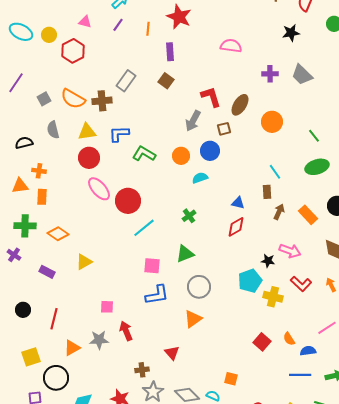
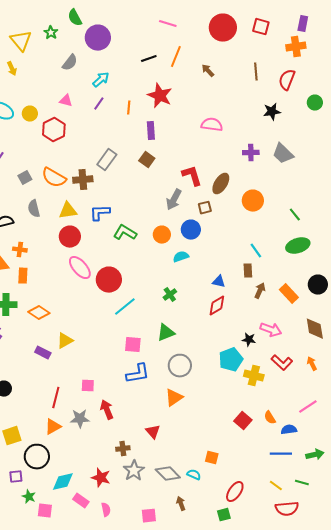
purple rectangle: (47, 272) -> (43, 353), moved
red line: (54, 319) -> (56, 398), moved

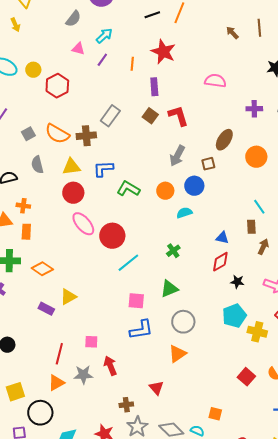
brown arrow: (208, 71) -> (232, 33), moved
pink triangle: (66, 101) -> (78, 49), moved
red L-shape: (192, 176) -> (178, 116), moved
black star: (249, 340) -> (237, 282), moved

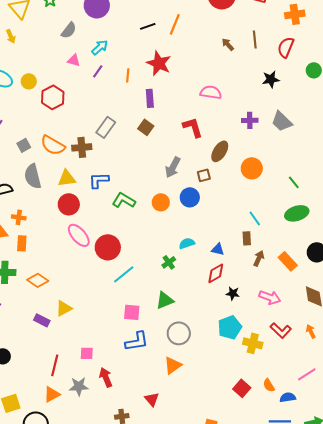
red L-shape: (178, 116) -> (193, 127), moved
gray semicircle: (37, 165) -> (33, 176), size x1.4
cyan semicircle: (184, 213) -> (187, 243), moved

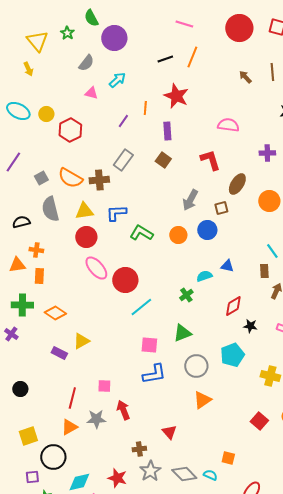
purple line: (98, 71) -> (123, 121), moved
blue triangle: (218, 249) -> (227, 266), moved
cyan pentagon: (230, 327) -> (232, 355), moved
orange triangle: (173, 365) -> (202, 400), moved

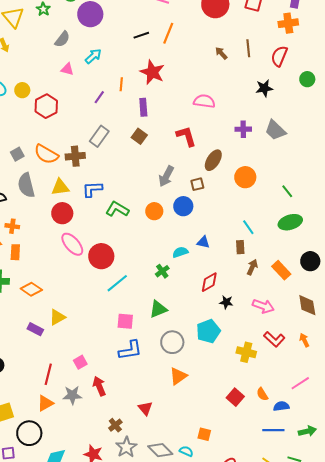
pink square: (104, 386) -> (80, 362), turned -32
brown cross: (139, 449) -> (115, 425), turned -32

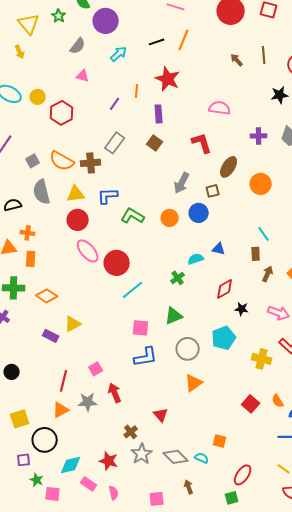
cyan arrow: (93, 56) -> (119, 54), moved

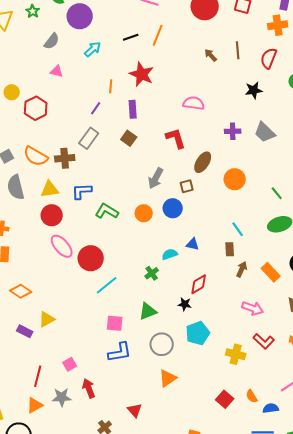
purple line: (115, 104) -> (96, 108), moved
black star: (242, 309) -> (185, 304), moved

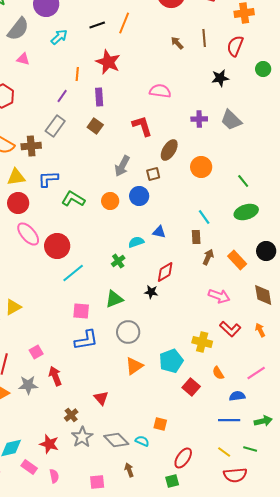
gray semicircle: (52, 41) -> (18, 29), size x1.4
cyan pentagon: (198, 333) -> (171, 361), moved
orange semicircle: (252, 396) -> (218, 373), moved

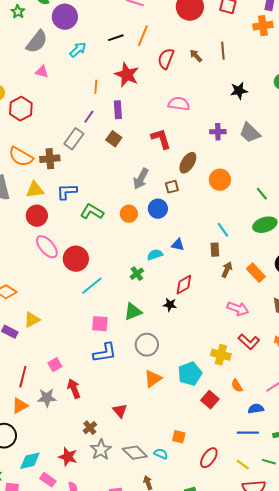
red semicircle: (235, 46) -> (166, 59), moved
purple line: (62, 96) -> (89, 117), moved
red ellipse: (183, 458) -> (209, 458), moved

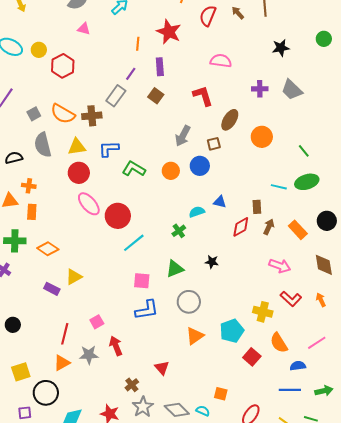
cyan line: (223, 230) -> (279, 187), moved, turned -42
red diamond: (184, 285) -> (241, 227), moved
orange semicircle: (237, 386) -> (279, 343), size x1.5

